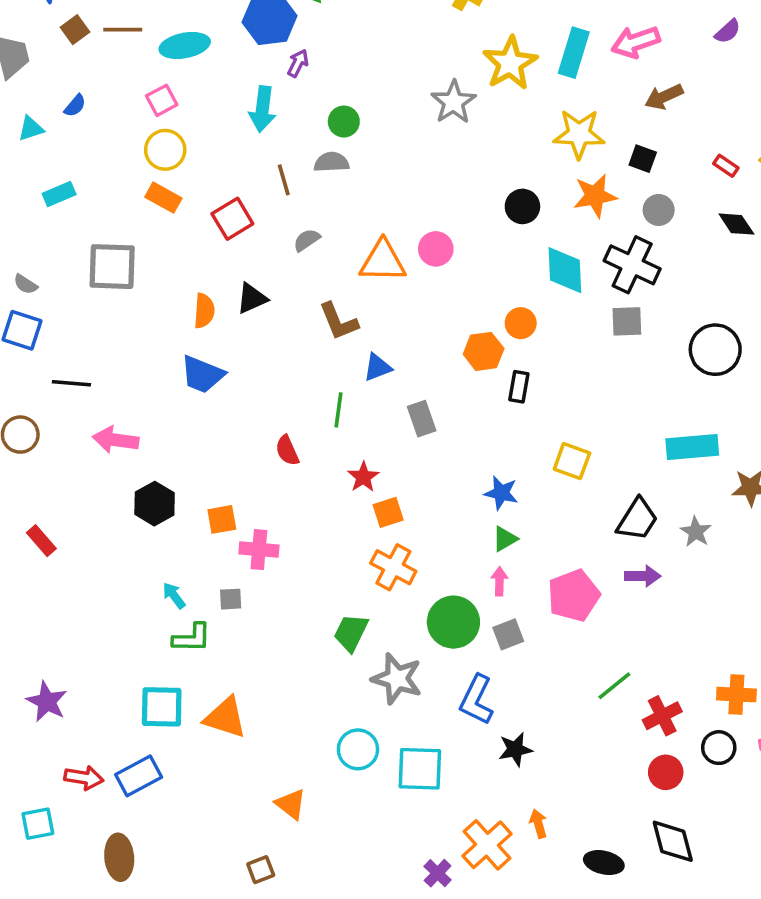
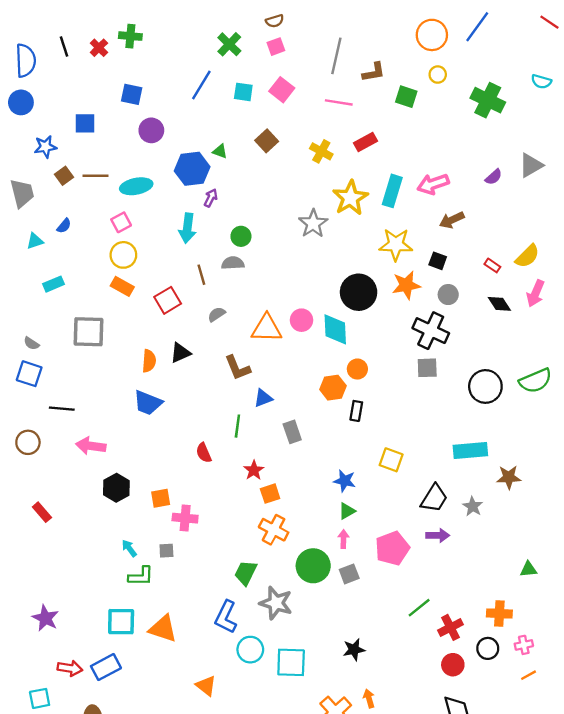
black circle: (522, 206) -> (359, 292), size x1.6
cyan diamond: (565, 270) -> (335, 329), moved
blue L-shape: (476, 700) -> (226, 617), moved

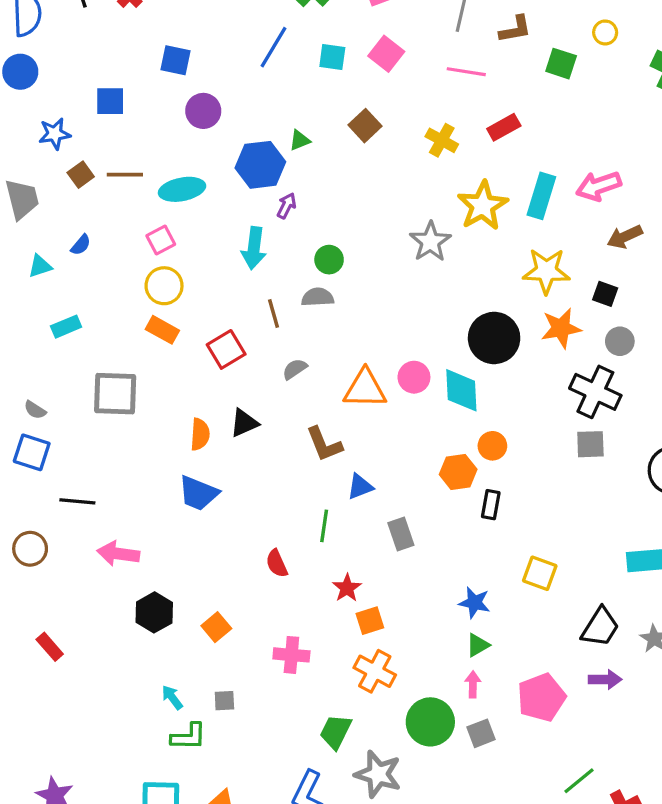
green triangle: (220, 151) -> (300, 140), turned -42
orange square: (161, 498) -> (216, 627), turned -30
pink cross: (185, 518) -> (291, 655), moved

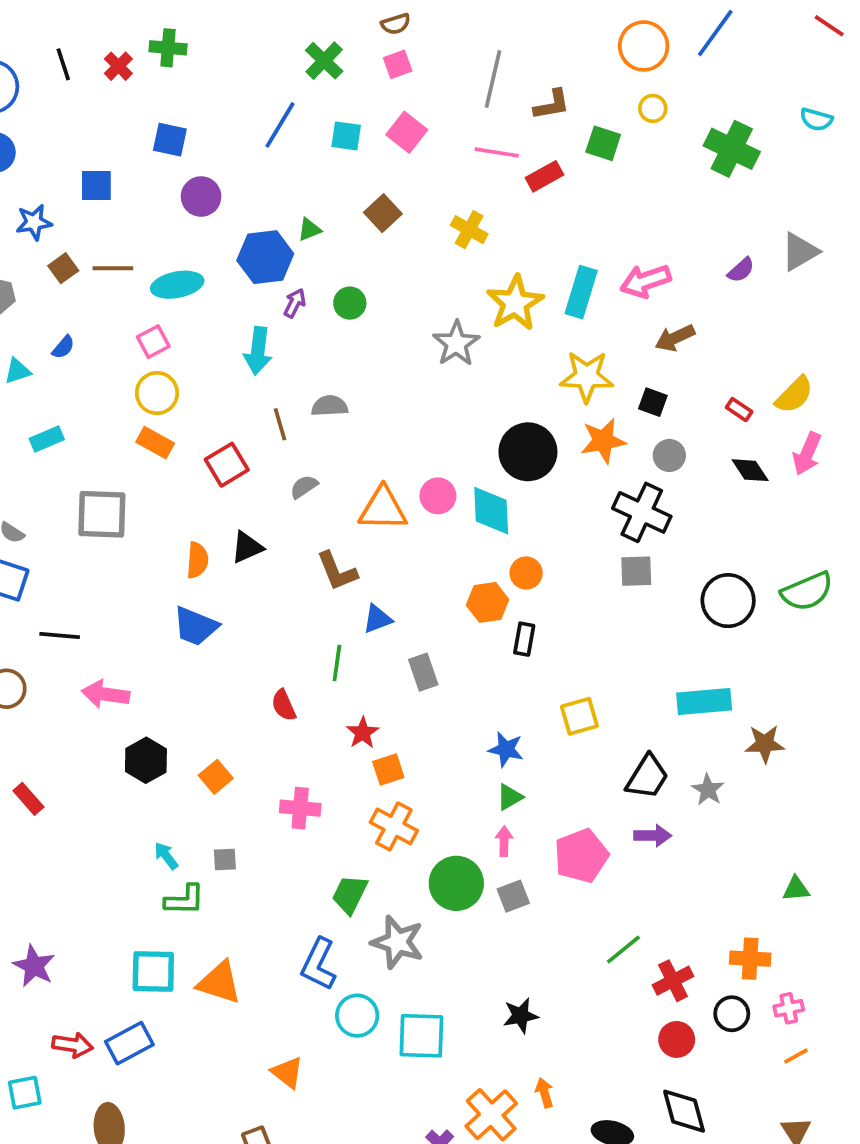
red rectangle: (504, 127) -> (544, 176), moved
green circle: (329, 260) -> (350, 303), moved
yellow square: (540, 573) -> (579, 716), turned -36

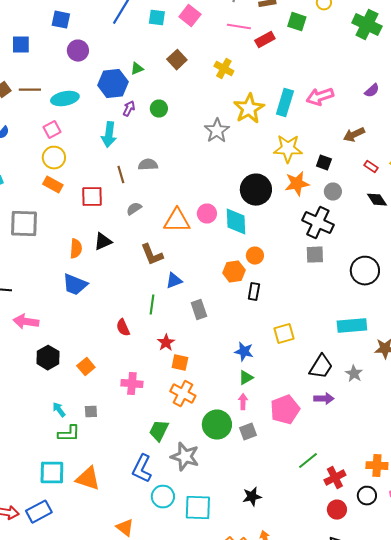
brown arrow: (675, 338) -> (354, 135), moved
red square: (227, 465) -> (92, 197), turned 30
orange square: (388, 770) -> (180, 363), turned 30

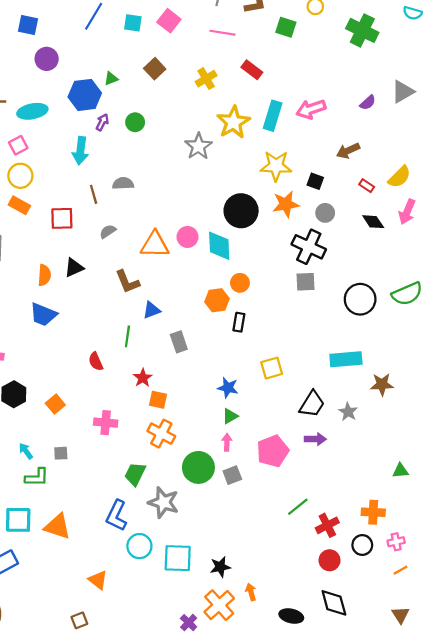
red rectangle: (265, 40) -> (252, 70), moved, turned 66
yellow cross: (224, 69) -> (206, 79), turned 30
black star: (252, 497) -> (220, 567), moved

